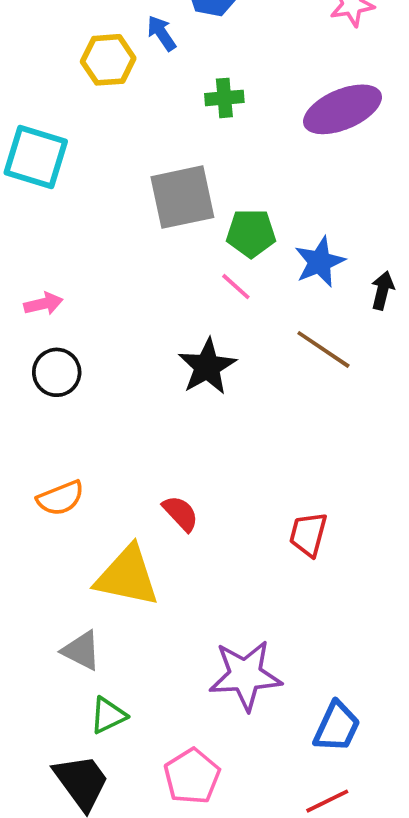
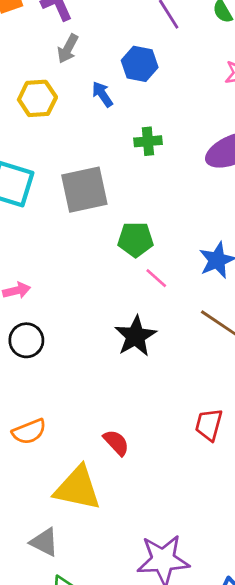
yellow hexagon: (108, 60) -> (37, 98), moved
gray square: (182, 197) -> (84, 190), moved
green pentagon: (251, 233) -> (136, 239), moved
red trapezoid: (308, 534) -> (209, 425), moved

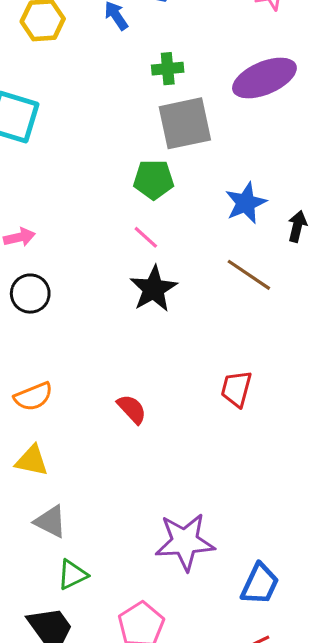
gray square: (84, 190) -> (185, 123), moved
pink line: (156, 278) -> (146, 237), moved
yellow triangle: (77, 488) -> (32, 461), moved, size x0.6

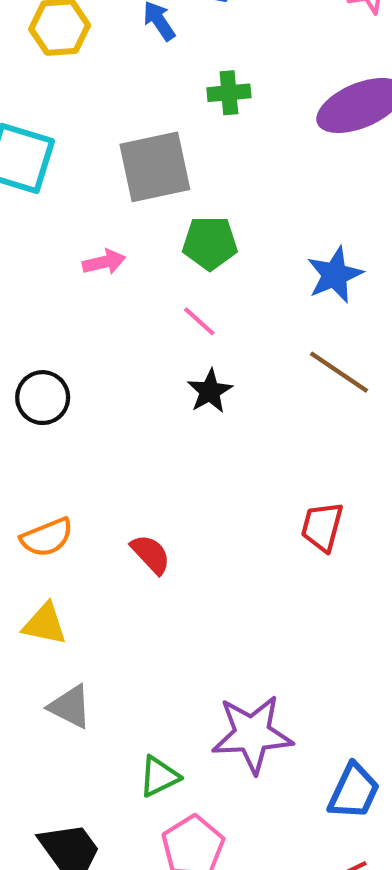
gray square: (185, 123) -> (155, 167), moved
pink arrow: (19, 237) -> (104, 262), moved
black star: (154, 289) -> (210, 391), size x0.7
red semicircle: (132, 409) -> (151, 554), moved
green triangle: (72, 575) -> (159, 776), moved

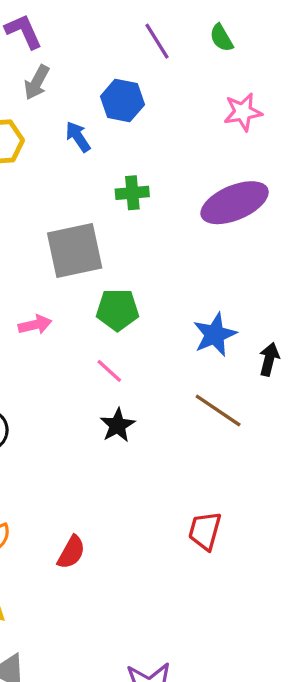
red semicircle: (151, 554) -> (71, 552), turned 72

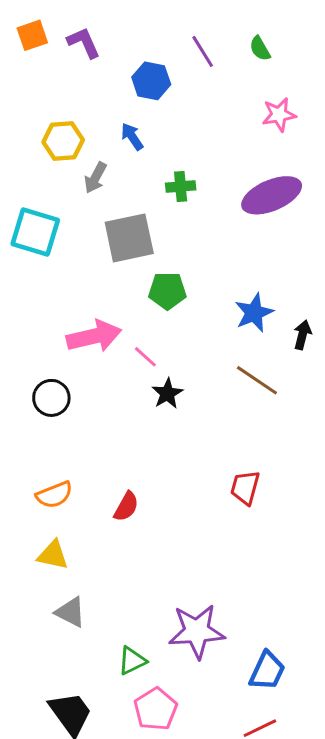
gray arrow: (37, 82) -> (95, 178), moved
blue hexagon: (122, 100) -> (151, 81), moved
pink arrow: (35, 325) -> (94, 336), moved, size x1.8
pink line: (109, 371) -> (145, 357), moved

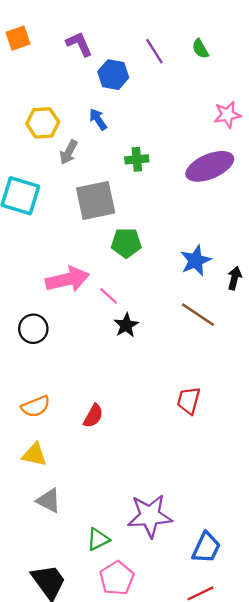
purple L-shape: (84, 43) -> (79, 44), moved
pink star: (279, 115) -> (227, 115), moved

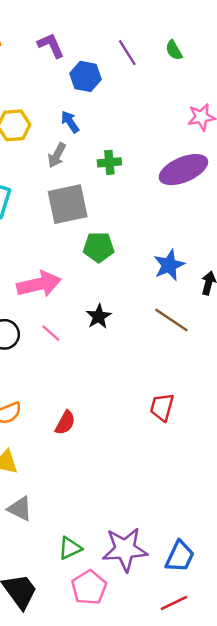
gray arrow: (69, 152) -> (57, 155), moved
pink line: (109, 296) -> (51, 333), moved
black star: (126, 325) -> (99, 316), moved
purple star: (150, 516) -> (125, 549), moved

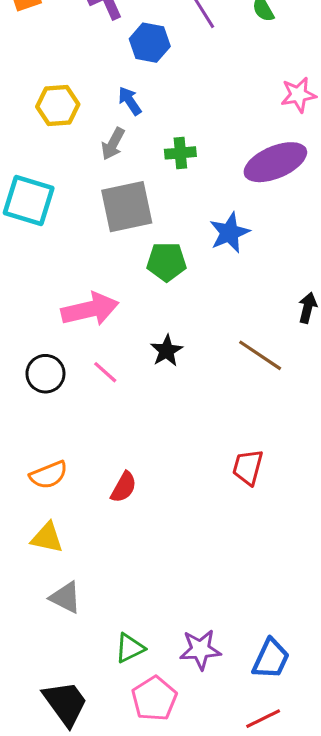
blue star: (169, 265) -> (229, 233), moved
purple star: (125, 549) -> (200, 650), size x0.7

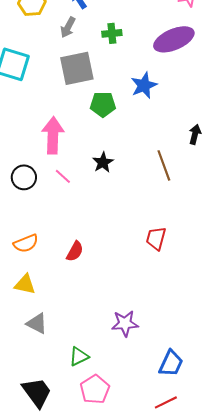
pink arrow: (90, 309) -> (53, 135), turned -75
brown line: (260, 355) -> (164, 165), turned 36
purple star: (200, 650) -> (125, 323), moved

